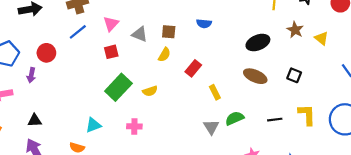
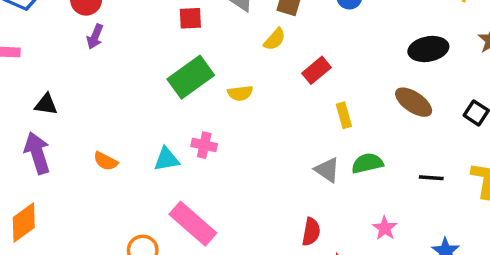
purple arrow: (31, 75) -> (95, 37), moved
cyan triangle: (93, 125) -> (166, 159), moved
gray triangle: (211, 127) -> (327, 170), turned -35

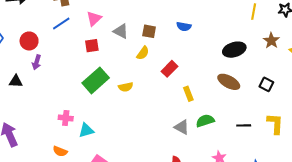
black triangle: (46, 104) -> (16, 81), moved
pink cross: (204, 145) -> (66, 118), moved
orange semicircle: (106, 161) -> (60, 151), moved

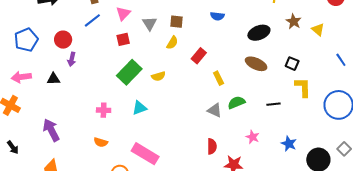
blue semicircle: (184, 26) -> (217, 16), moved
gray triangle: (121, 31) -> (150, 23), turned 35
yellow L-shape: (275, 124) -> (303, 87), moved
cyan triangle: (86, 130) -> (140, 108), moved

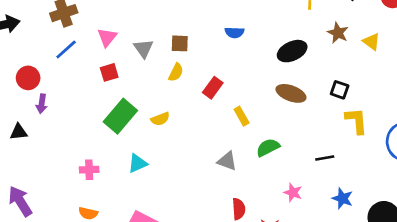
black line: (273, 104) -> (325, 158), moved
gray triangle: (215, 110) -> (227, 161), moved

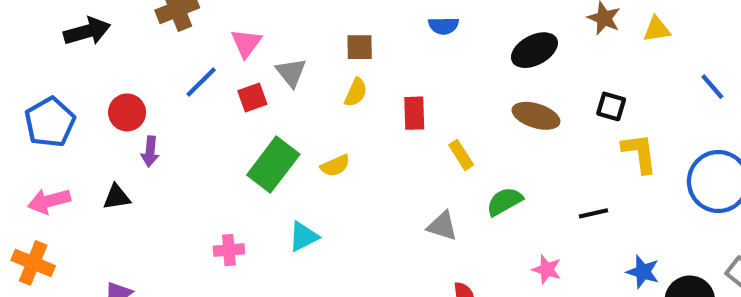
yellow triangle: (371, 42) -> (657, 29), turned -42
gray triangle: (144, 48) -> (291, 72), moved
blue line: (66, 50) -> (201, 82), moved
red rectangle: (213, 88) -> (414, 113), turned -35
blue star: (342, 198) -> (643, 272), moved

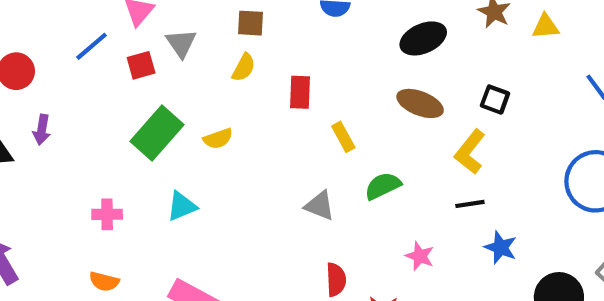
purple arrow: (150, 151) -> (42, 130), moved
yellow L-shape: (640, 153) -> (470, 152), moved, turned -138
blue star: (643, 272) -> (501, 247), moved

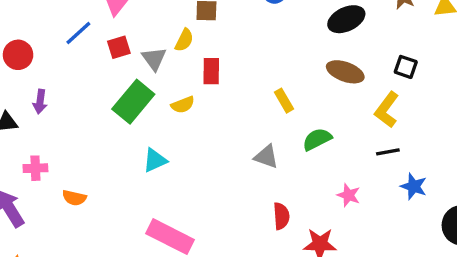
gray triangle: (181, 43) -> (154, 59), moved
yellow semicircle: (244, 68) -> (184, 40), moved
red rectangle: (300, 92) -> (211, 71), moved
pink cross: (107, 214) -> (35, 168), moved
orange semicircle: (104, 281) -> (74, 198), moved

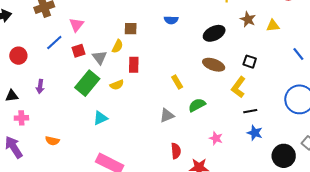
purple arrow: (40, 102) -> (40, 86), moved
black line: (388, 152) -> (250, 111), moved
gray triangle: (266, 157) -> (167, 116), turned -42
pink cross: (35, 168) -> (21, 118), moved

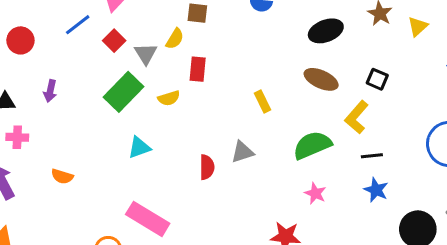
yellow triangle: (273, 26) -> (418, 26), turned -40
red square: (79, 51) -> (114, 41), turned -32
green semicircle: (197, 105) -> (312, 145), moved, size x1.4
red semicircle: (176, 151) -> (207, 167), moved

